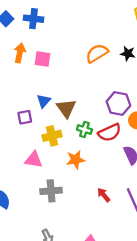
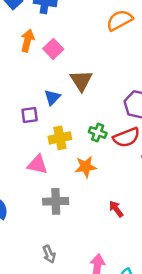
orange semicircle: (97, 53) -> (120, 20), moved
pink square: (42, 59) -> (53, 49), turned 35
brown triangle: (66, 108) -> (81, 81), moved

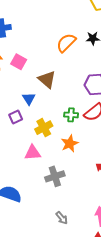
orange semicircle: (120, 20) -> (66, 43), moved

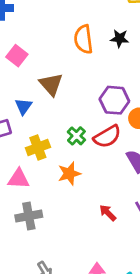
orange semicircle: (66, 43) -> (83, 39), turned -60
green cross: (71, 115) -> (76, 136), turned 32
gray cross: (55, 176) -> (29, 216), moved

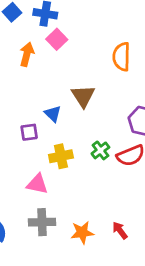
pink square: (17, 56) -> (57, 39), moved
blue triangle: (23, 106) -> (53, 114), turned -30
orange star: (69, 174) -> (82, 232), moved

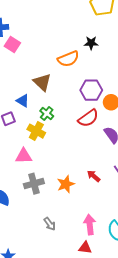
orange semicircle: (121, 57) -> (68, 59), moved, turned -100
green cross: (100, 150) -> (47, 113), moved
yellow cross: (61, 156) -> (36, 131), turned -36

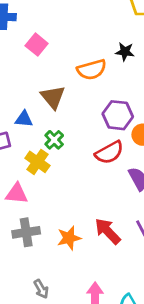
pink square: (12, 44) -> (37, 45), moved
blue triangle: (23, 101) -> (24, 119), turned -32
red arrow: (94, 176) -> (108, 231), size x1.5

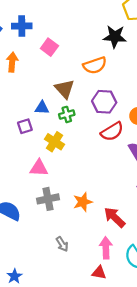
black star: (125, 52) -> (115, 37), moved, size x1.5
purple hexagon: (118, 115) -> (104, 102), moved
green cross: (54, 140) -> (67, 114), moved, turned 32
red arrow: (108, 231) -> (115, 217), moved

